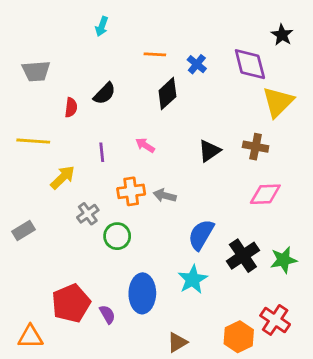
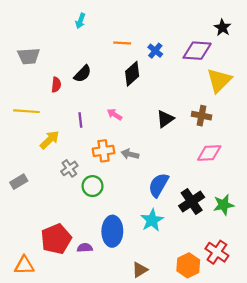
purple diamond: (250, 64) -> (197, 51), turned -72
purple semicircle: (107, 314) -> (85, 248), turned -64

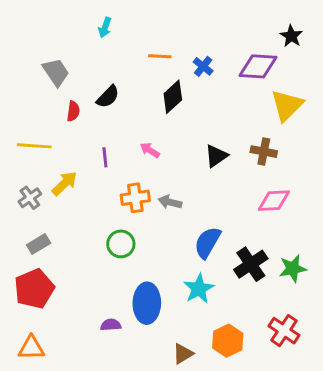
gray trapezoid: (29, 56) -> (56, 72), moved, turned -120
gray cross: (69, 168) -> (30, 198), moved
gray rectangle: (19, 182) -> (39, 244), moved
red pentagon: (56, 239) -> (34, 289), moved
orange hexagon: (188, 265) -> (228, 341), moved

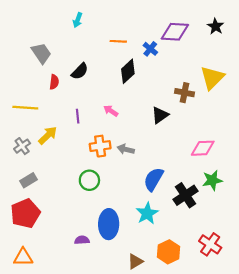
purple diamond: (258, 66) -> (175, 32), moved
brown cross: (264, 152) -> (185, 93), moved
green star: (293, 268) -> (212, 180), moved

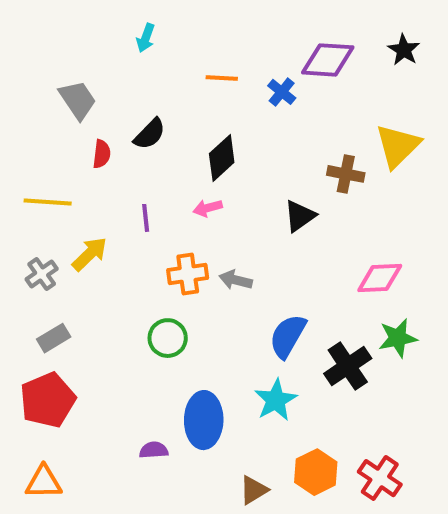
black diamond: (128, 71) -> (222, 158), moved
pink arrow: (111, 111) -> (208, 208), turned -48
red cross: (210, 244) -> (380, 478), moved

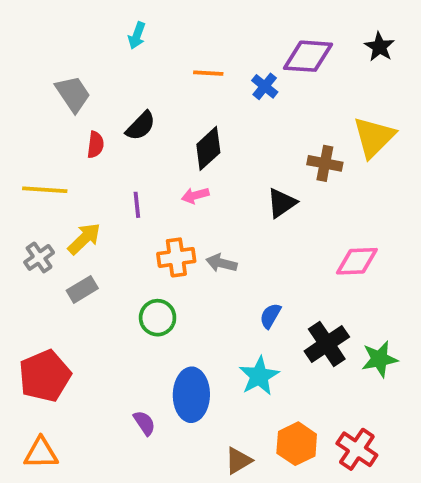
blue semicircle: (288, 336) -> (270, 316), size x0.6
gray rectangle: (54, 338) -> (82, 289), moved
green star: (398, 338) -> (379, 359), moved
purple semicircle: (154, 450) -> (144, 423), turned 60

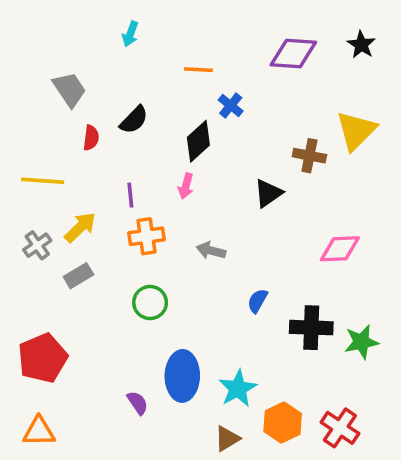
blue cross: (265, 86) -> (231, 106), moved
pink arrow: (195, 195) -> (186, 186), turned -60
orange cross: (176, 257) -> (146, 236), moved
black cross: (327, 344) -> (311, 328), turned 36
cyan star: (259, 376) -> (238, 388), moved

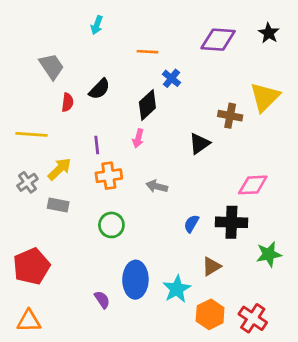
gray rectangle: (78, 276) -> (58, 205), turned 42
black cross: (311, 328) -> (231, 222), moved
brown triangle: (227, 439) -> (211, 266), moved

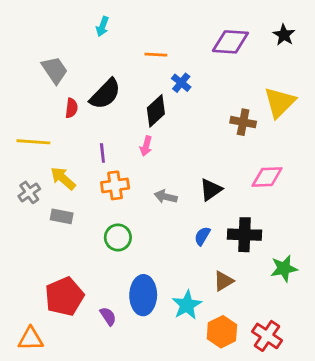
black semicircle: (99, 89) -> (105, 94), size x1.4
black triangle: (199, 144) -> (211, 190), moved
yellow arrow: (59, 169) -> (63, 178), turned -95
pink diamond: (253, 185) -> (267, 177), moved
red pentagon: (31, 266) -> (64, 297), moved

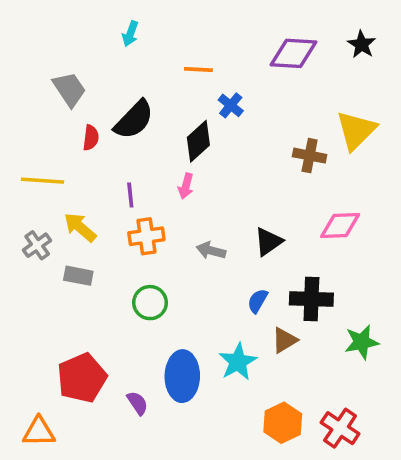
brown triangle: (223, 281) -> (284, 340), moved
cyan star: (187, 305) -> (238, 362), moved

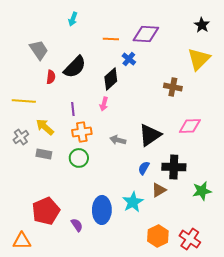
purple diamond: (293, 53) -> (146, 34), moved
yellow triangle: (356, 130) -> (199, 59), moved
black triangle: (268, 242) -> (150, 135), size x1.4
green circle: (150, 303) -> (79, 158), moved

